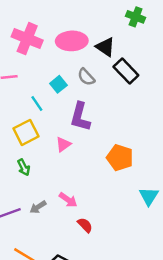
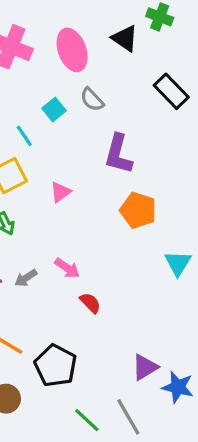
pink ellipse: (72, 41) -> (72, 50), turned 72
black triangle: (105, 47) -> (125, 38), moved
black rectangle: (126, 71) -> (171, 91), moved
purple L-shape: (80, 117) -> (118, 154), moved

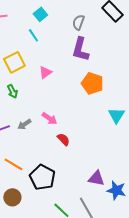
gray semicircle: (92, 100) -> (78, 22), moved, turned 63
cyan square: (54, 109) -> (40, 14), moved
cyan line: (24, 136) -> (33, 35), moved
purple triangle: (145, 367) -> (96, 178), turned 42

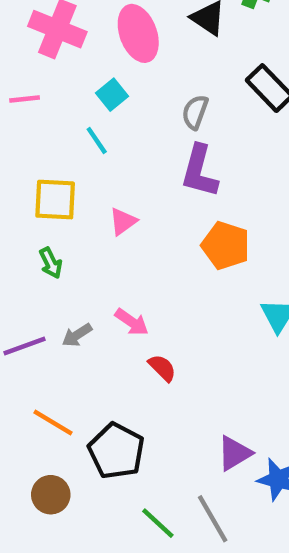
yellow square: (14, 62) -> (55, 200), turned 30
purple triangle: (96, 178) -> (234, 453), turned -42

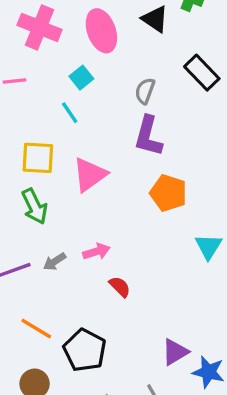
pink triangle: (123, 221) -> (90, 175), size x1.6
green arrow: (51, 263) -> (35, 206), size x1.5
pink arrow: (132, 322) -> (96, 252), turned -52

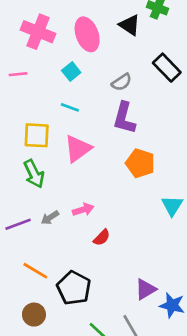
gray semicircle: (145, 91) -> (122, 82), turned -144
cyan line: (70, 113) -> (70, 107), moved, turned -36
red semicircle: (120, 287) -> (102, 238), turned 90

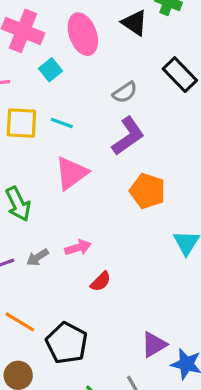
cyan square: (71, 72) -> (51, 70), moved
purple L-shape: (124, 118) -> (128, 136), turned -140
yellow square: (37, 135) -> (21, 123), moved

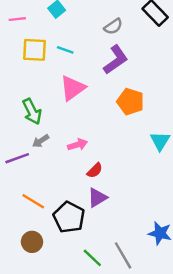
gray arrow: (38, 257) -> (41, 141), moved
purple triangle: (154, 345) -> (97, 198), moved

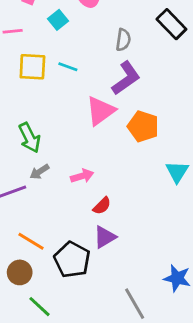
gray semicircle: (113, 26) -> (123, 40), turned -48
pink triangle: (73, 88) -> (101, 111), moved
brown circle: (32, 242) -> (20, 272), moved
green line: (92, 258) -> (40, 307), moved

